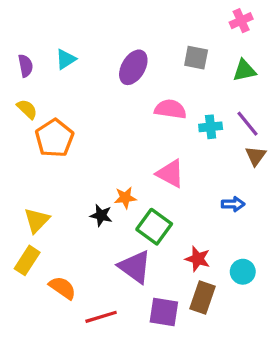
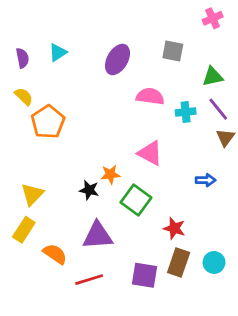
green triangle: (244, 71) -> (213, 77), moved
purple triangle: (135, 267) -> (98, 236), moved, turned -40
cyan circle: (243, 272) -> (214, 262), moved

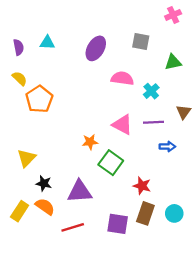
cyan triangle: (58, 52) -> (47, 43), turned 35
purple line: (218, 109) -> (153, 122), moved, turned -54
cyan cross: (186, 112) -> (151, 91), turned -35
black star: (89, 190) -> (44, 183), moved
yellow rectangle: (24, 230) -> (20, 211), moved

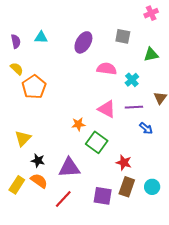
blue arrow: (167, 147) -> (146, 128), turned 40
red line: (73, 227) -> (63, 199), turned -30

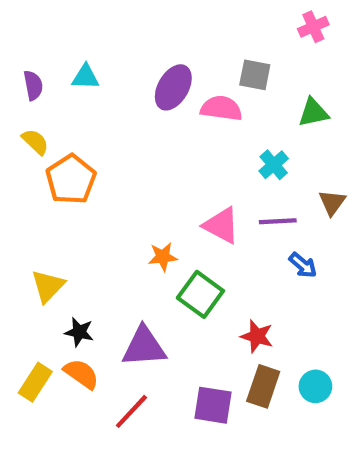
pink semicircle: (107, 69) -> (221, 108), moved

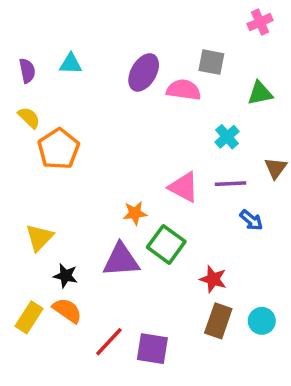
purple triangle: (144, 347) -> (121, 260), moved
purple square: (213, 405) -> (152, 349), moved

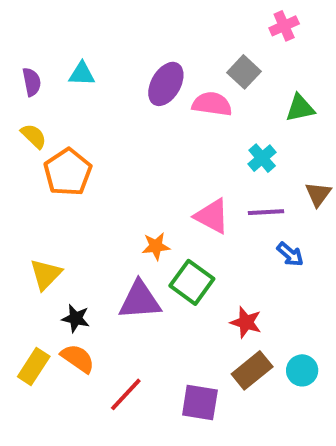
pink cross: (260, 22) -> (284, 26), moved
gray square: (211, 62) -> (244, 72), turned 32
brown rectangle: (218, 321) -> (252, 370), turned 32
purple square: (152, 349) -> (200, 402), moved

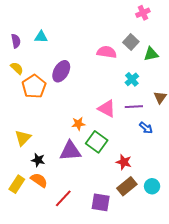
gray square: (244, 72) -> (131, 42), moved
purple ellipse: (166, 84) -> (61, 71), moved

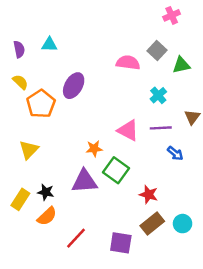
yellow triangle: (23, 138) -> (29, 150), moved
orange semicircle: (39, 180) -> (47, 216), turned 102
yellow rectangle: (17, 184) -> (20, 199), moved

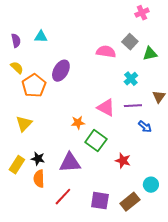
purple triangle: (84, 181) -> (70, 163), moved
orange semicircle: (47, 216) -> (39, 179), turned 132
brown rectangle: (152, 224) -> (130, 202), moved

